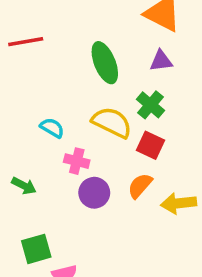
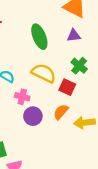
green cross: (150, 105) -> (79, 66), moved

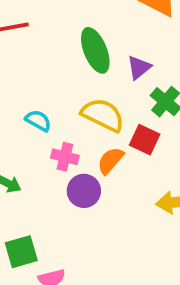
purple triangle: (74, 36) -> (139, 67), moved, turned -32
orange semicircle: (61, 112) -> (110, 161), moved

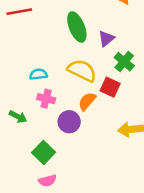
cyan semicircle: (38, 121) -> (38, 74), turned -36
pink cross: (65, 157) -> (46, 99), moved
green square: (21, 252) -> (44, 152), moved, turned -30

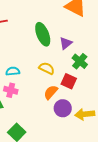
yellow semicircle: (82, 71) -> (47, 68), size x0.7
pink cross: (46, 99) -> (11, 90), moved
purple circle: (69, 122) -> (63, 108), moved

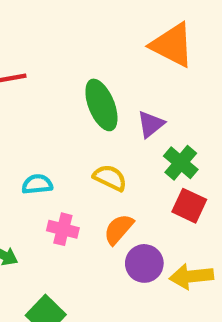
red square: (69, 81) -> (189, 206), moved
pink cross: (11, 90) -> (63, 229), moved

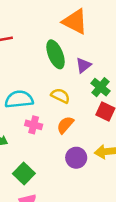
orange triangle: (172, 45) -> (75, 22), moved
cyan semicircle: (37, 184) -> (19, 99), size x1.6
purple circle: (144, 263) -> (76, 158), moved

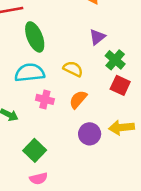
green ellipse: (56, 54) -> (35, 37), moved

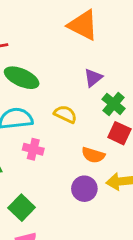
green ellipse: (35, 37) -> (22, 78), turned -44
orange semicircle: (78, 99) -> (93, 155), moved, turned -114

